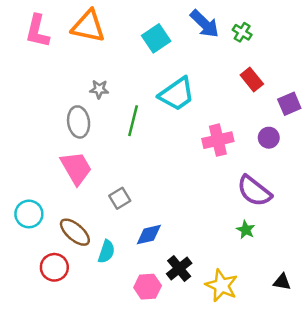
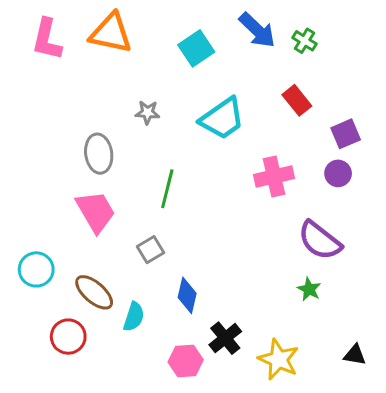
red rectangle: (252, 80) -> (297, 100), moved
gray star: (99, 89) -> (147, 112), moved
purple square: (289, 104) -> (346, 134), moved
green line: (133, 121) -> (167, 189), moved
blue diamond: (149, 235) -> (187, 295), turned -64

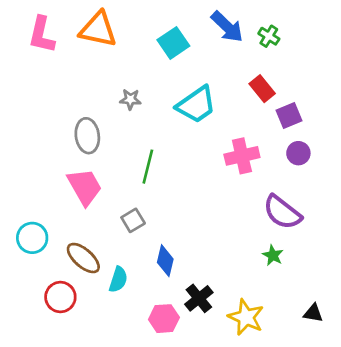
purple square: (346, 134) -> (289, 116), moved

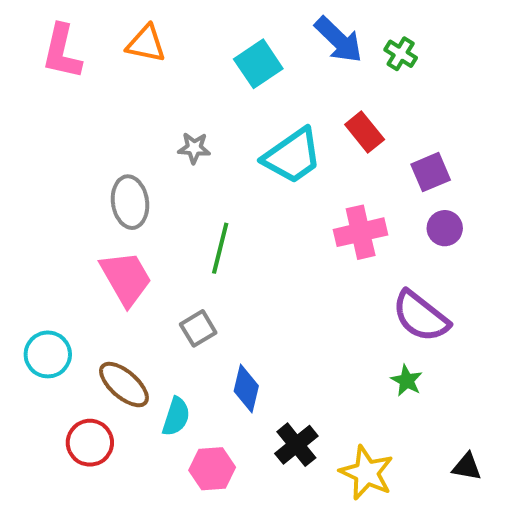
orange triangle: (98, 29) -> (146, 44), size x0.7
red rectangle: (262, 89) -> (365, 132), moved
pink hexagon: (164, 319) -> (212, 469), moved

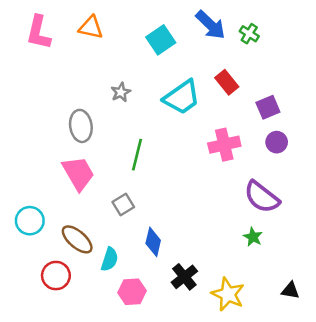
gray star: (194, 148) -> (121, 92), turned -30

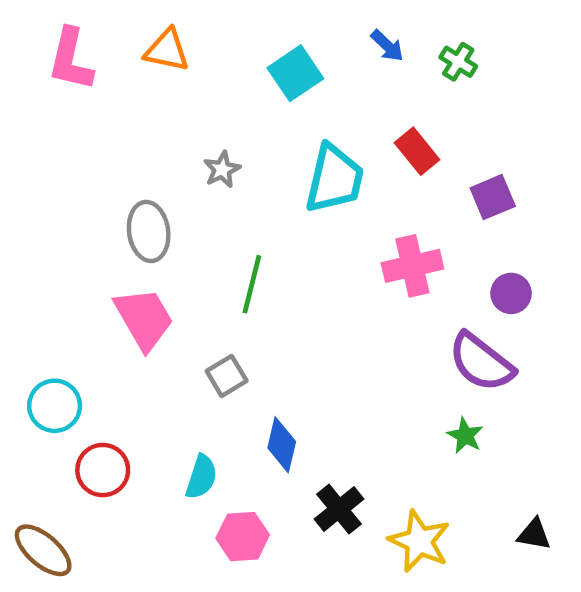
blue arrow: (211, 25) -> (387, 46), size x0.6
cyan trapezoid: (182, 97) -> (334, 179), turned -42
purple circle: (277, 142) -> (511, 293), moved
brown ellipse: (77, 239) -> (43, 550), moved
red circle: (56, 276) -> (103, 470), moved

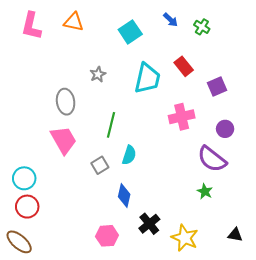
red circle: (103, 470) -> (27, 207), moved
cyan semicircle: (201, 477) -> (129, 155), moved

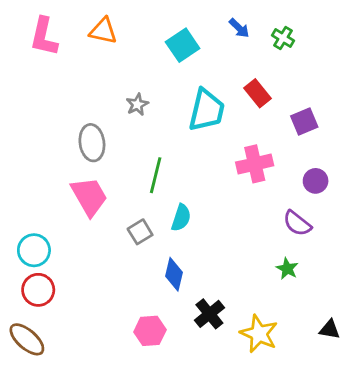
purple semicircle: (212, 159) -> (297, 223), size x0.7

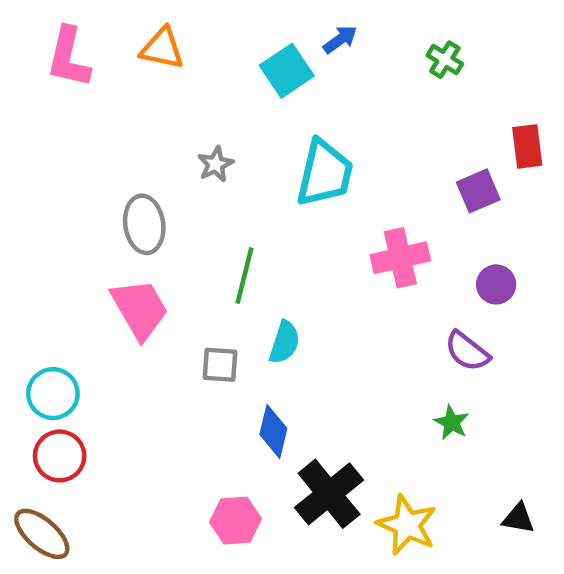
blue arrow: (239, 28) -> (340, 40), moved, turned -80
red rectangle: (258, 93) -> (527, 146), moved, turned 32
gray square: (140, 232) -> (220, 365), turned 35
black cross: (209, 314) -> (329, 494), size x1.4

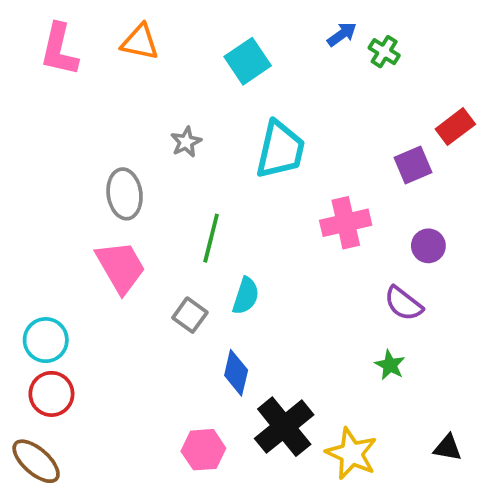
blue arrow: (340, 40) -> (342, 34), moved
red rectangle: (527, 146) -> (455, 127), turned 60
gray square: (220, 365) -> (190, 315), turned 32

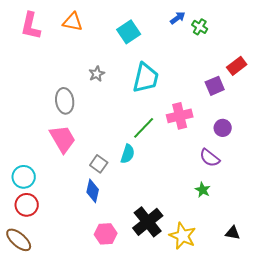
green line: (211, 238) -> (144, 128), moved, turned 30
blue diamond: (236, 373) -> (93, 191), moved

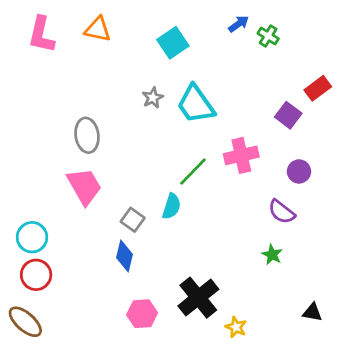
gray star: (97, 74) -> (153, 98), moved
cyan trapezoid: (146, 78) -> (196, 104), turned 132
purple square: (215, 86) -> (288, 115), turned -30
yellow star: (183, 236) -> (236, 327), moved, size x0.6

